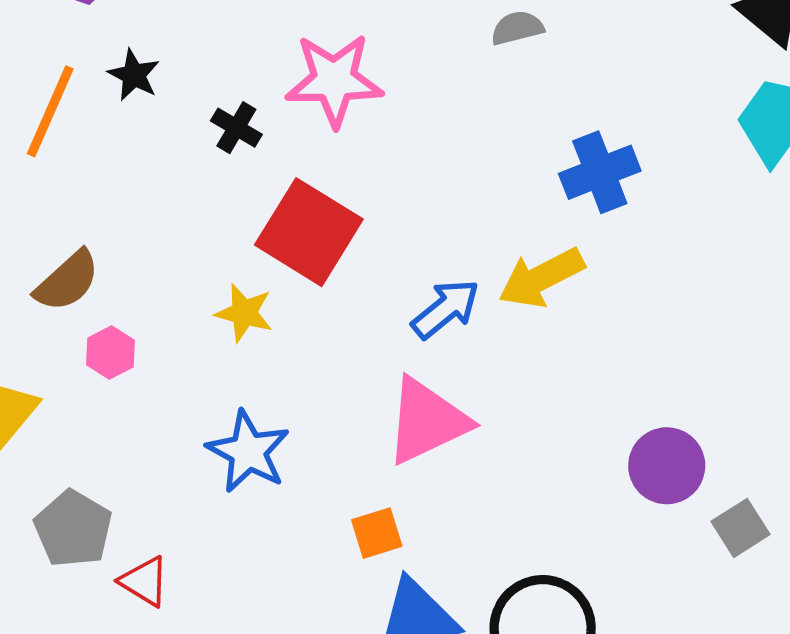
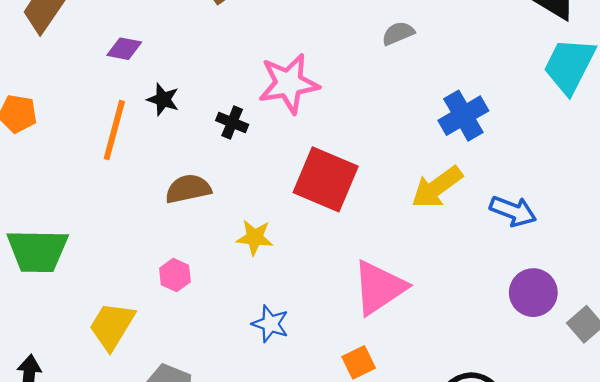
red square: (309, 232) -> (326, 179), moved
brown semicircle: (67, 281) -> (188, 189), moved, turned -141
blue arrow: (446, 309) -> (513, 211), moved, turned 69
blue star: (248, 452) -> (270, 324), size x0.7

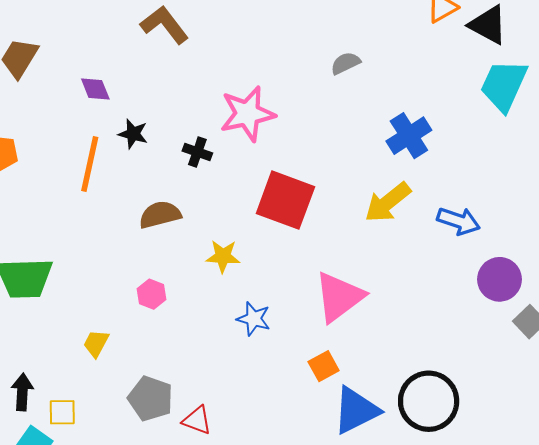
purple diamond: (124, 49) -> (95, 89), turned 60
purple circle: (533, 293) -> (499, 279), moved
blue star: (270, 324) -> (254, 319), moved
yellow trapezoid: (112, 326) -> (96, 343), size x0.6

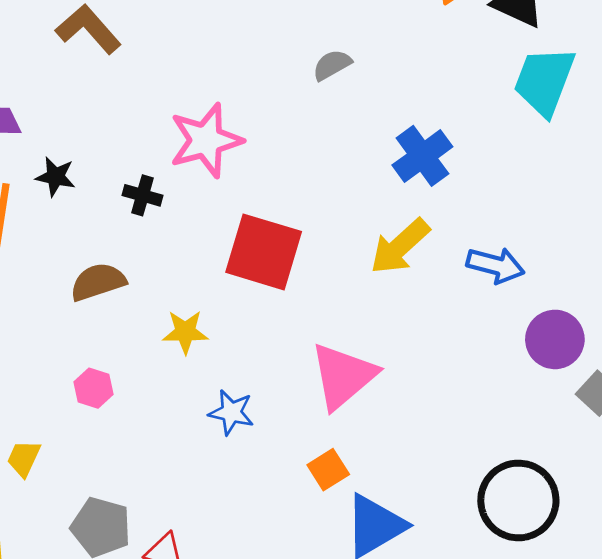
black circle: (429, 401) -> (518, 500), moved

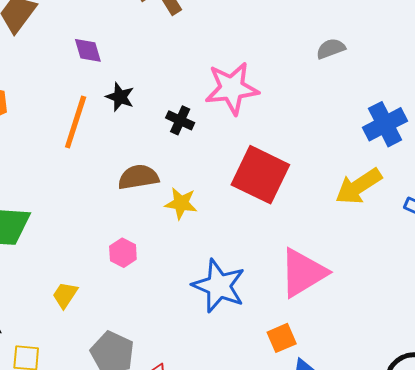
yellow star: (185, 332) -> (181, 203), moved
blue star: (231, 412) -> (219, 286), size x1.6

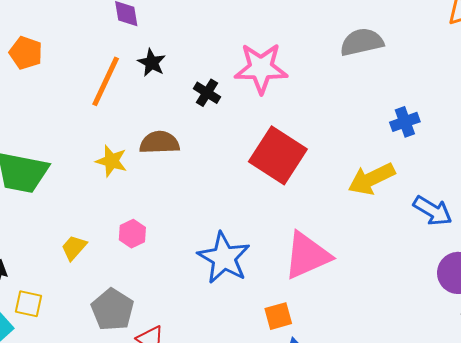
gray semicircle: (331, 49) -> (362, 42), size x1.5
blue cross: (385, 124) -> (405, 122), size x0.7
yellow star: (181, 203) -> (111, 161), moved
pink hexagon: (123, 253) -> (132, 234), moved

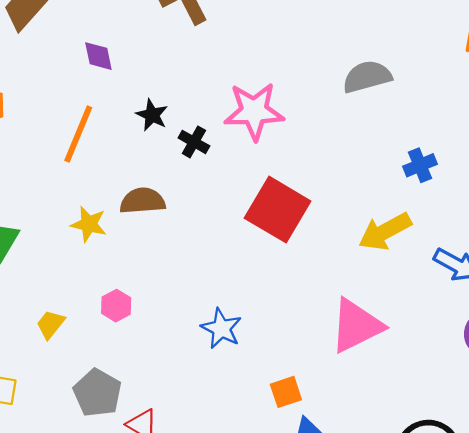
black star: (152, 63) -> (152, 115), moved
pink triangle: (307, 255) -> (356, 326), moved
blue star: (224, 258) -> (221, 328), size x0.7

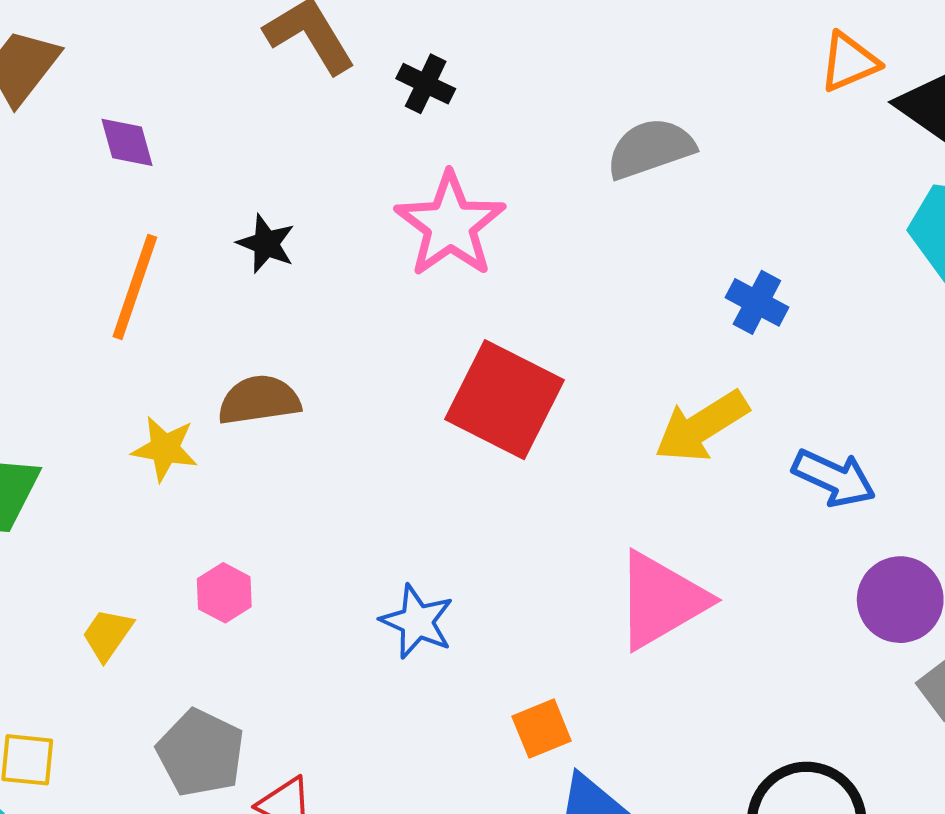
purple diamond: (98, 56) -> (127, 142), moved
pink star: (254, 111) -> (450, 225), turned -30
black cross: (194, 142) -> (426, 84), moved
blue cross: (420, 165) -> (757, 302), turned -36

